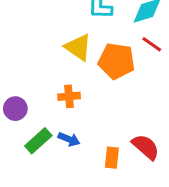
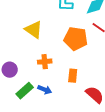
yellow triangle: (78, 47) -> (34, 30), moved
orange rectangle: (112, 158) -> (73, 76), moved

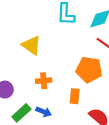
orange pentagon: (76, 39) -> (89, 70), moved

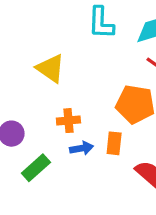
blue arrow: (44, 112) -> (82, 148), moved, turned -32

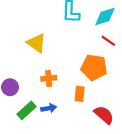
blue arrow: (82, 148) -> (49, 108), moved

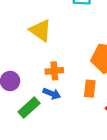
blue arrow: (49, 108) -> (52, 94), moved, turned 32

